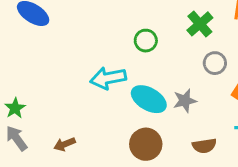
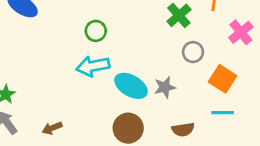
green circle: (146, 41) -> (96, 31), moved

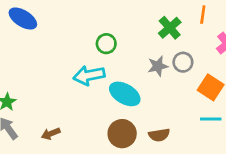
green circle: (96, 31) -> (106, 44), moved
gray star: (165, 87) -> (158, 66), moved
brown semicircle: (183, 130) -> (159, 135), moved

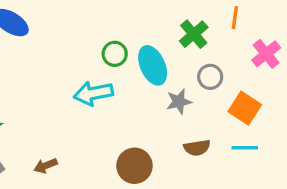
gray star: (158, 66) -> (179, 102), moved
cyan ellipse: (125, 94) -> (153, 65), moved, turned 36
brown semicircle: (159, 135) -> (197, 148), moved

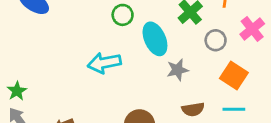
green circle: (115, 54) -> (123, 15), moved
gray circle: (210, 77) -> (216, 40), moved

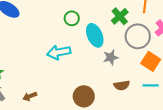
gray circle: (216, 40) -> (138, 36), size x1.6

